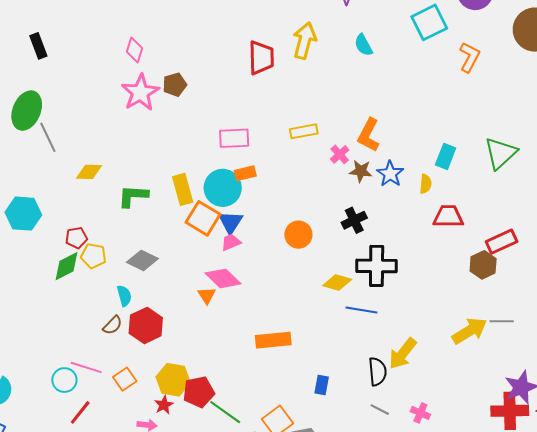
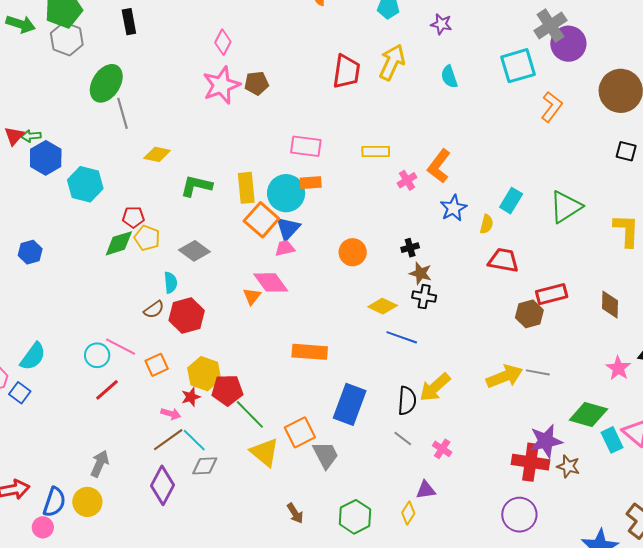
brown star: (361, 171) -> (421, 273), moved
black cross: (354, 220) -> (410, 248), size x0.7
black cross: (377, 266) -> (424, 297), size x0.6
blue rectangle: (322, 385) -> (350, 404), size x2.0

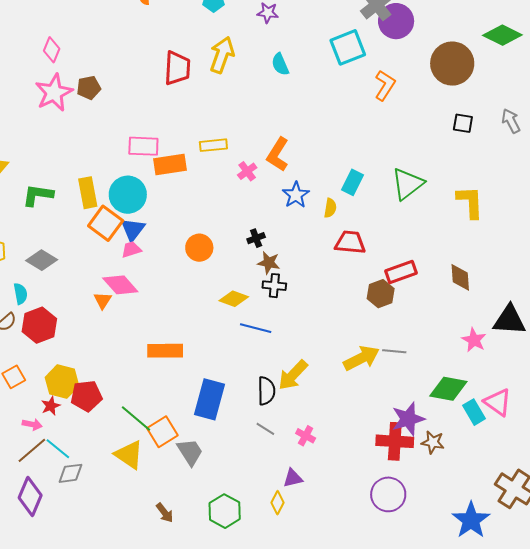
orange rectangle: (311, 183) -> (170, 164), moved, size x1.5
green line: (250, 414) -> (136, 418), moved

